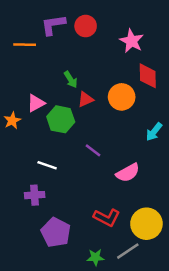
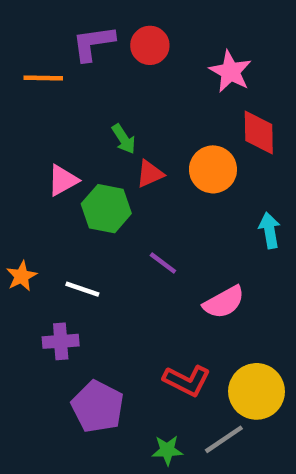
orange star: (12, 121) -> (21, 276), moved
cyan arrow: (154, 132) -> (270, 230), turned 132

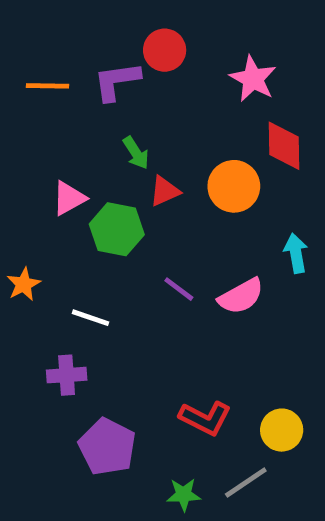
purple L-shape: (93, 43) -> (117, 81), moved
orange star: (21, 276) -> (24, 284), moved
pink semicircle: (224, 302) -> (241, 296), moved
yellow circle: (257, 391) -> (282, 430), size x0.7

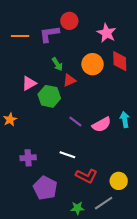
orange circle: (234, 186) -> (93, 64), moved
cyan arrow: (296, 253) -> (125, 120), moved
white line: (90, 318) -> (67, 155), moved

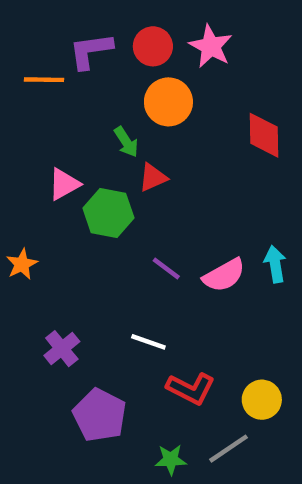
pink star: (107, 33) -> (211, 46), moved
purple L-shape: (49, 34) -> (91, 51), moved
orange circle: (93, 64) -> (168, 102), moved
purple cross: (28, 158) -> (62, 349), turned -35

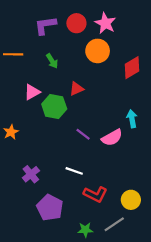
orange line: (44, 80) -> (13, 54), moved
orange circle: (168, 102) -> (98, 51), moved
red diamond: (264, 135) -> (132, 68), turned 60
green arrow: (126, 142) -> (52, 61), moved
cyan arrow: (275, 264) -> (132, 119), moved

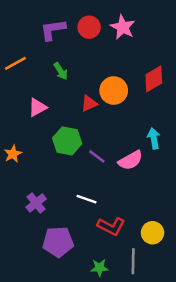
orange circle: (98, 51) -> (114, 91), moved
orange line: (13, 54) -> (15, 63), turned -30
green hexagon: (54, 107) -> (67, 141), moved
purple pentagon: (50, 208) -> (58, 242), turned -30
gray line: (114, 224) -> (133, 261), turned -55

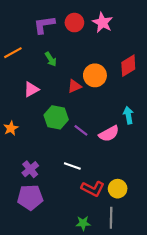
yellow circle: (152, 233) -> (118, 189), moved
purple pentagon: (58, 242) -> (30, 197), moved

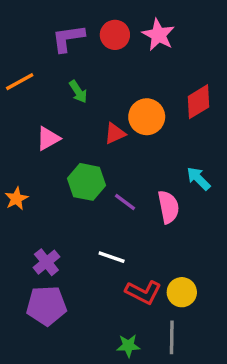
cyan arrow: (128, 115) -> (198, 179), turned -35
pink semicircle: (109, 134) -> (168, 207), turned -72

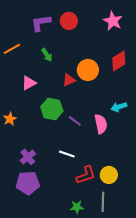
pink star: (158, 35) -> (113, 21), moved
cyan arrow: (198, 179) -> (119, 107), turned -63
red L-shape: (143, 292) -> (86, 175), turned -45

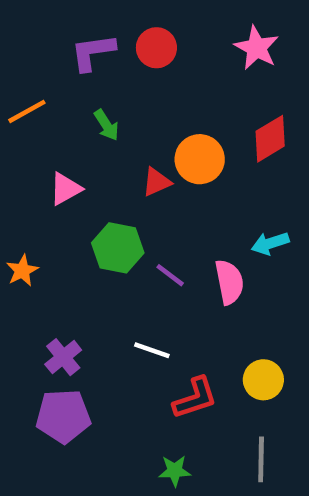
yellow circle: (109, 175) -> (263, 380), moved
gray line: (103, 202) -> (261, 459), moved

